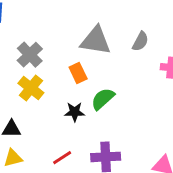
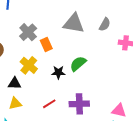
orange rectangle: (78, 73) -> (46, 44), moved
yellow cross: (31, 88) -> (29, 65), moved

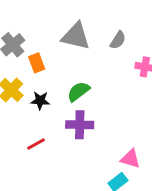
black star: (58, 72) -> (40, 100), moved
purple cross: (79, 104) -> (80, 125), moved

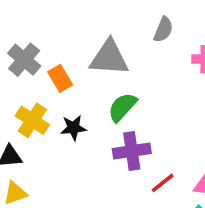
gray triangle: (76, 36) -> (109, 58), moved
red line: (36, 144) -> (163, 183), moved

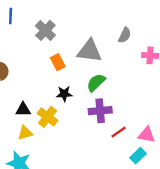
gray cross: (24, 60) -> (45, 30), moved
yellow cross: (32, 120) -> (48, 117), moved

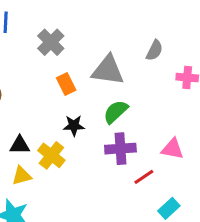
pink triangle: (146, 135) -> (172, 149), moved

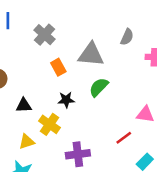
black triangle: (20, 145) -> (24, 105), moved
purple cross: (120, 149) -> (78, 154), moved

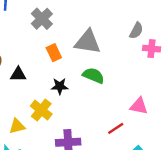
gray semicircle: (127, 37) -> (136, 31), moved
green semicircle: (99, 87) -> (93, 75), turned 65
black triangle: (24, 105) -> (18, 74), moved

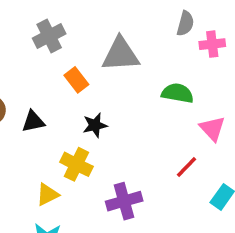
gray cross: (42, 19) -> (49, 36), turned 30
green semicircle: (93, 75) -> (177, 93), moved
pink triangle: (139, 106) -> (212, 129), turned 48

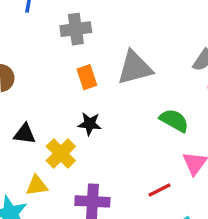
gray triangle: (121, 54) -> (135, 68), turned -30
black triangle: (33, 121) -> (25, 134), moved
yellow triangle: (47, 194) -> (37, 186), moved

